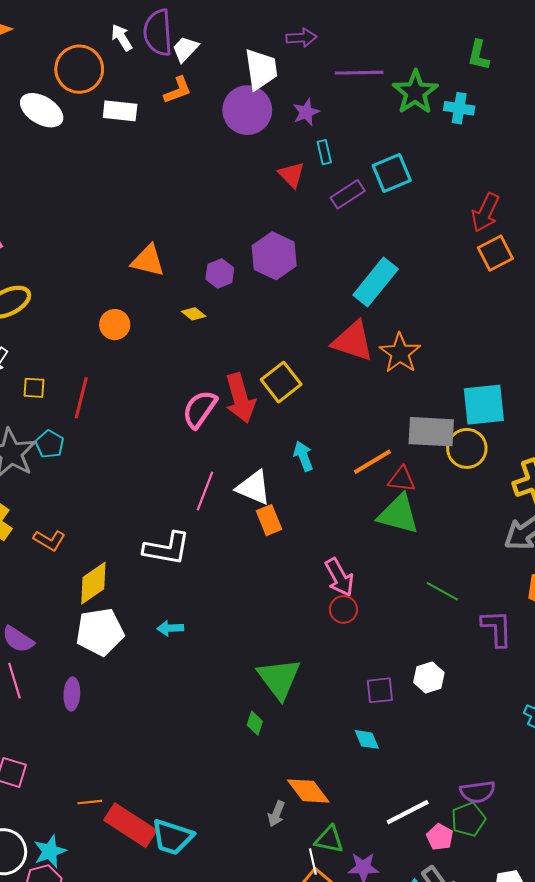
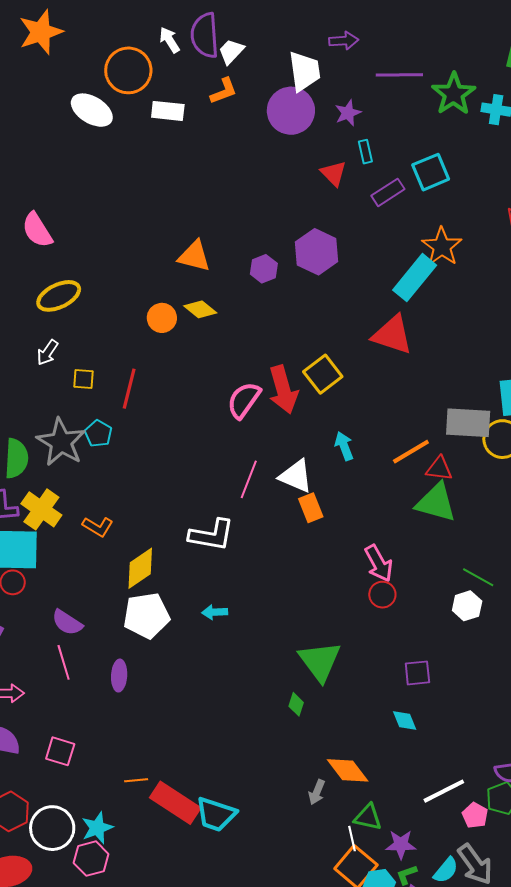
yellow diamond: (194, 314) -> (200, 309), moved, size x1.4
orange star: (400, 353) -> (442, 247), moved
white hexagon: (429, 678) -> (467, 606), moved

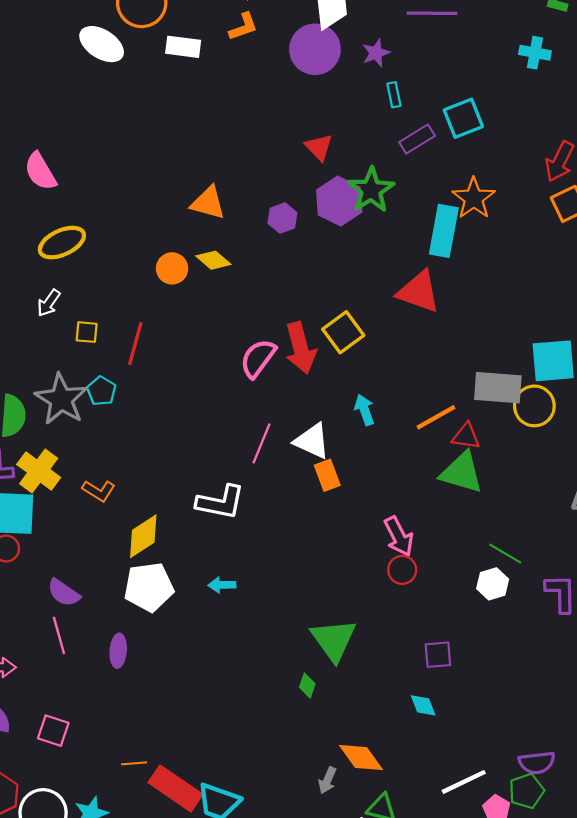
green star: (454, 94) -> (371, 190), moved
red triangle: (334, 173) -> (319, 147), moved
cyan rectangle: (415, 278) -> (444, 231), turned -30

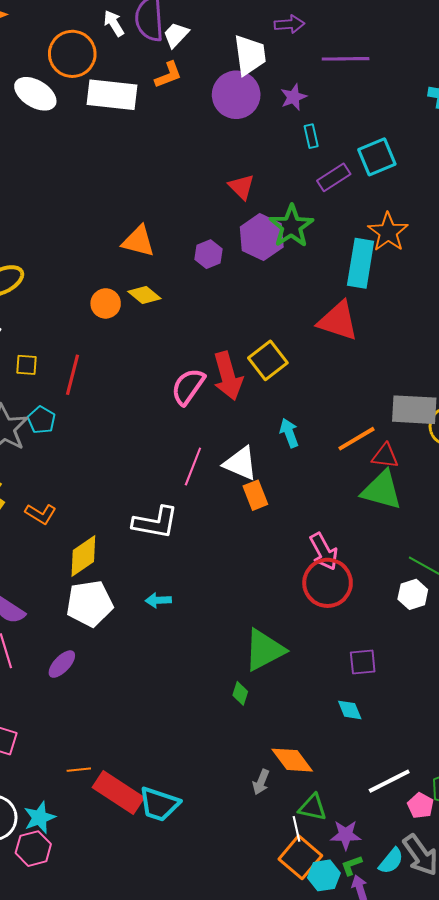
white rectangle: (183, 47) -> (112, 95), size x1.5
red circle: (402, 570) -> (328, 583), size x1.8
green triangle: (334, 640) -> (264, 650), turned 39
purple ellipse: (118, 651) -> (62, 664), turned 40

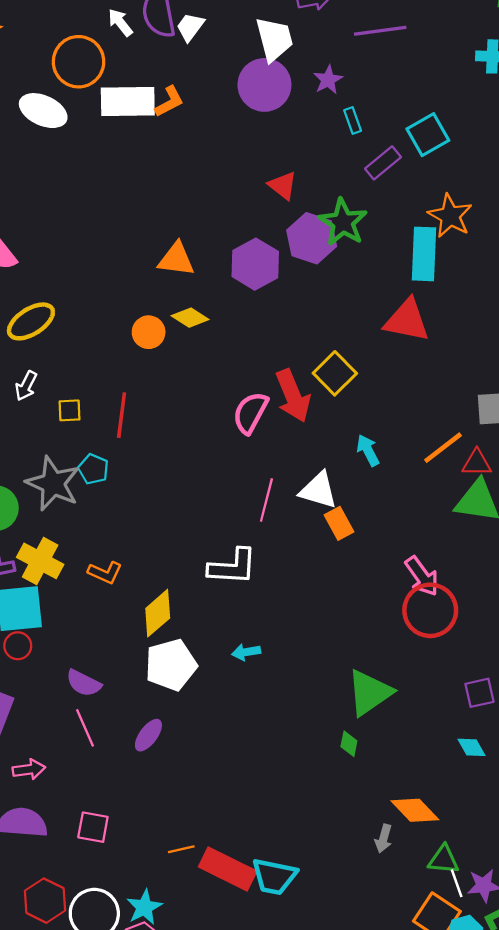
orange L-shape: (168, 75) -> (169, 102), moved
purple hexagon: (209, 254) -> (255, 264), size x1.6
white line: (296, 829) -> (457, 883), moved

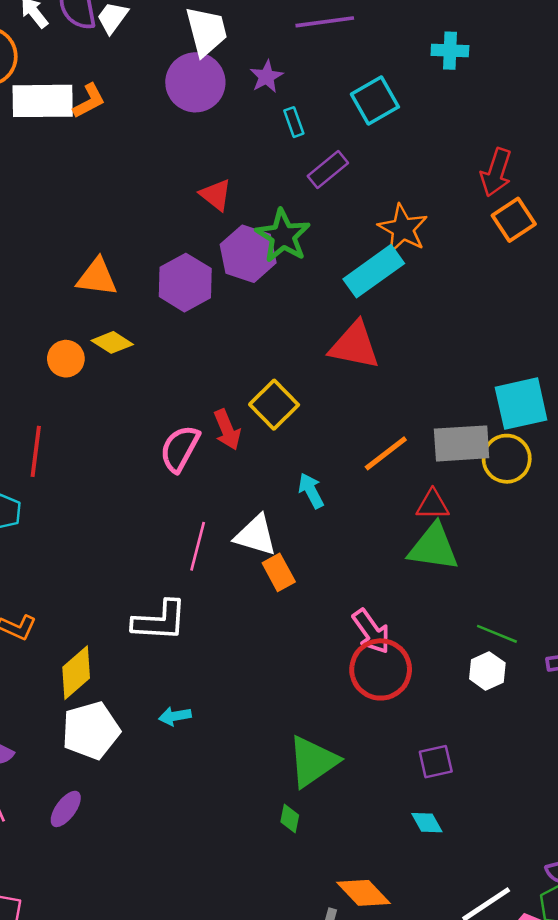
cyan square: (428, 135) -> (375, 101), moved
cyan rectangle: (424, 254) -> (374, 271), turned 52
red arrow: (293, 396) -> (227, 430), size x0.7
orange line: (443, 448) -> (386, 453), moved

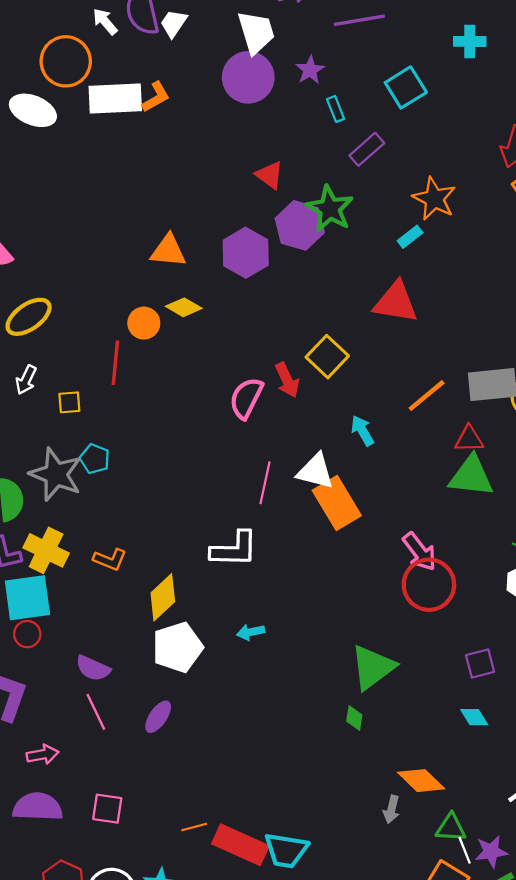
cyan rectangle: (374, 271) -> (410, 237), size x0.5
red line: (36, 451) -> (115, 363), moved
orange rectangle: (279, 572) -> (337, 503), size x1.6

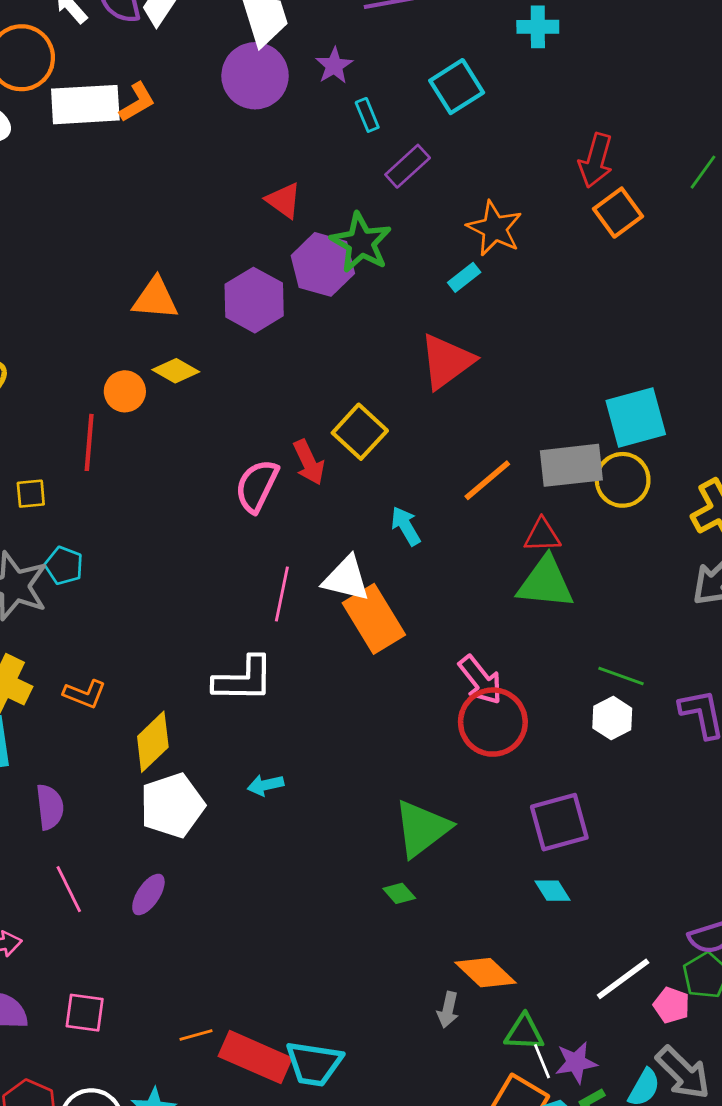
red triangle: (396, 302) -> (447, 361), turned -45
purple square: (480, 663) -> (559, 822), size x1.5
purple semicircle: (93, 668) -> (50, 807), moved, turned -120
green diamond: (354, 718) -> (399, 893), turned -50

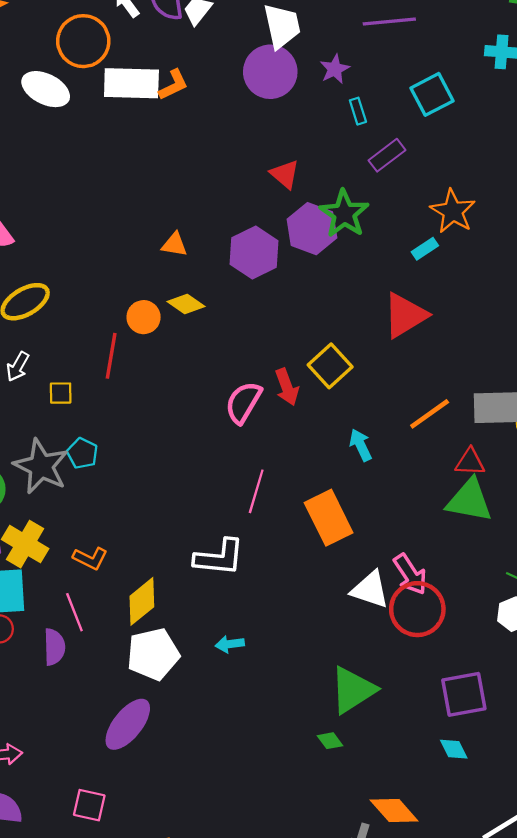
orange triangle: (155, 299) -> (174, 244), size x0.7
white triangle: (346, 579) -> (370, 590), moved
pink line: (69, 889) -> (74, 612), moved
purple ellipse: (148, 894) -> (128, 724), size x1.6
pink square: (85, 1013) -> (89, 805), moved

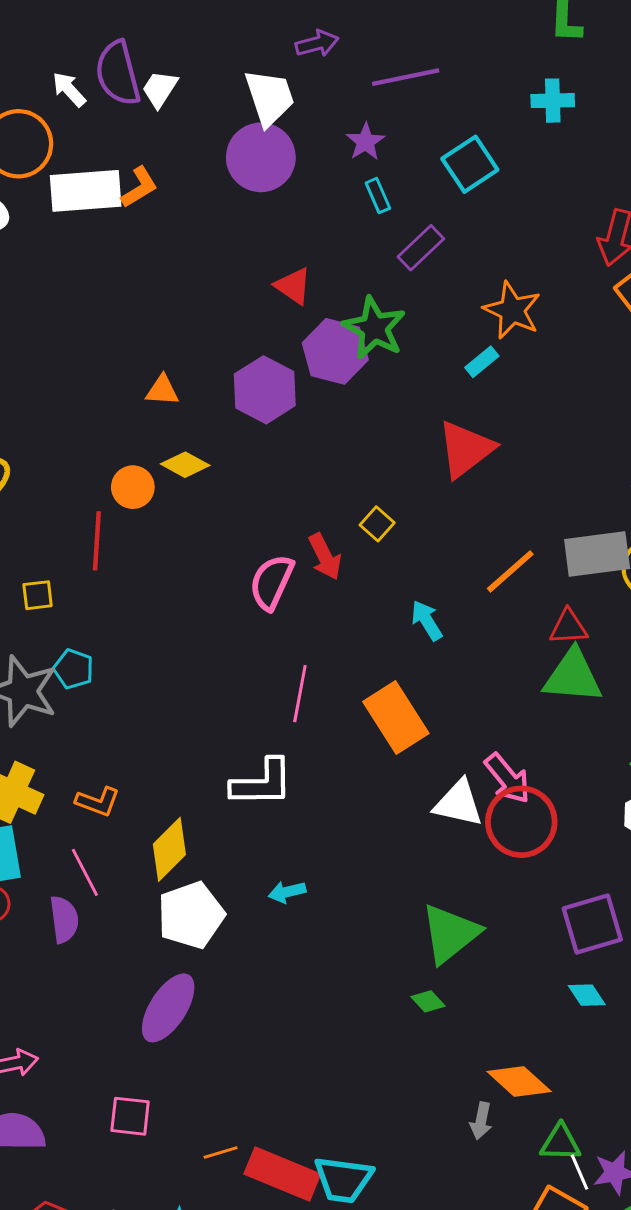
purple star: (335, 69) -> (365, 142), moved
yellow square: (330, 366) -> (377, 524), size x0.6

